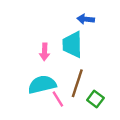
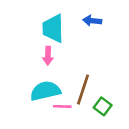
cyan trapezoid: (72, 45) -> (53, 28), moved
pink line: (58, 99) -> (62, 106), turned -56

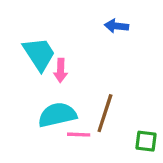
cyan trapezoid: (53, 28) -> (39, 54), moved, turned 148
green square: (103, 106) -> (146, 141), moved, turned -30

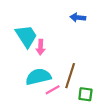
pink line: (79, 135) -> (53, 90), turned -32
green square: (146, 141) -> (85, 94), moved

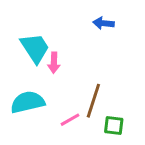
cyan semicircle: (38, 77) -> (28, 102), moved

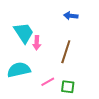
brown line: (93, 101) -> (66, 52), moved
green square: (114, 125) -> (68, 87), moved

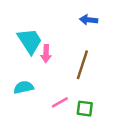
cyan semicircle: (19, 70) -> (24, 87), size x0.7

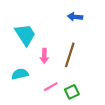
pink arrow: (46, 54) -> (44, 56), moved
green square: (85, 109) -> (72, 92), turned -32

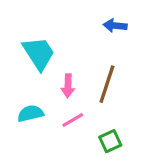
pink line: (51, 87) -> (73, 120), moved

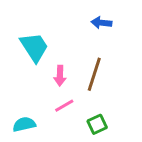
cyan semicircle: (30, 113) -> (24, 124), moved

